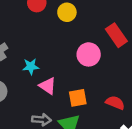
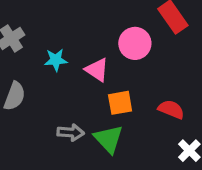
pink triangle: (48, 86) -> (97, 70), moved

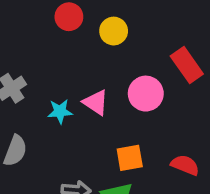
pink triangle: (97, 70) -> (96, 103), moved

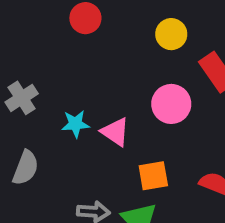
yellow circle: (114, 31) -> (171, 34), moved
pink triangle: (96, 103) -> (115, 132), moved

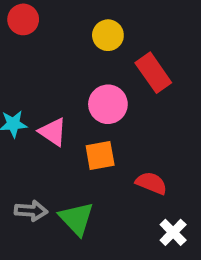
orange square: (153, 176) -> (100, 155), moved

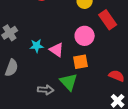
red semicircle: (151, 183) -> (117, 76), moved
green triangle: (76, 219) -> (69, 82), moved

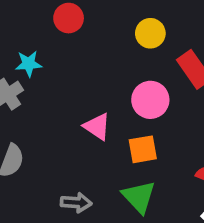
cyan star: (37, 46) -> (29, 64), moved
green triangle: (69, 82) -> (139, 197), moved

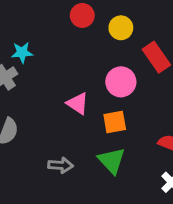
red circle: (69, 18) -> (82, 15), moved

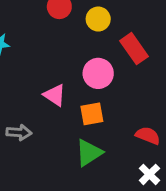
green triangle: (112, 161) -> (89, 153), turned 40
gray arrow: (61, 165) -> (19, 132), moved

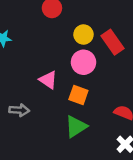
yellow circle: (98, 19) -> (83, 35), moved
orange square: (92, 114) -> (78, 95), turned 30

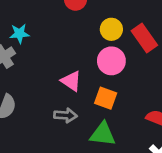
gray arrow: (19, 110) -> (65, 115), moved
green triangle: (76, 127) -> (103, 134), turned 40

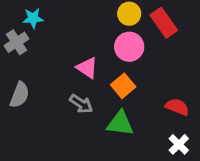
orange square: (106, 98) -> (123, 86), turned 30
gray arrow: (65, 115) -> (81, 104), turned 30

